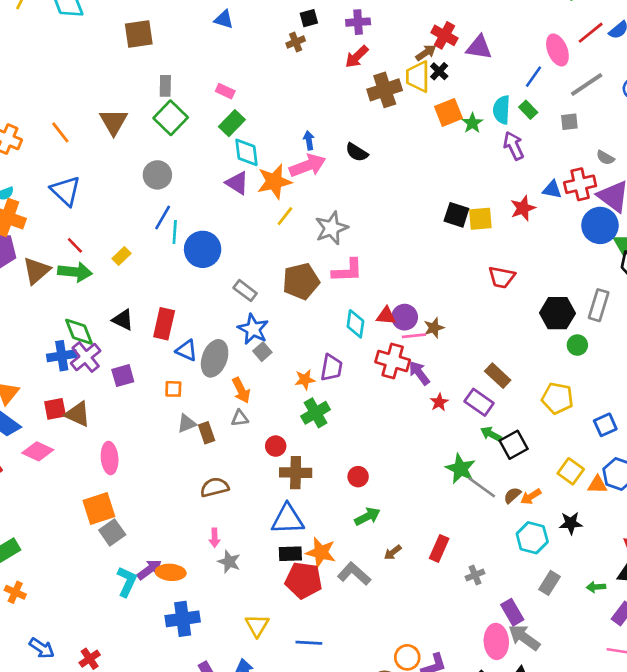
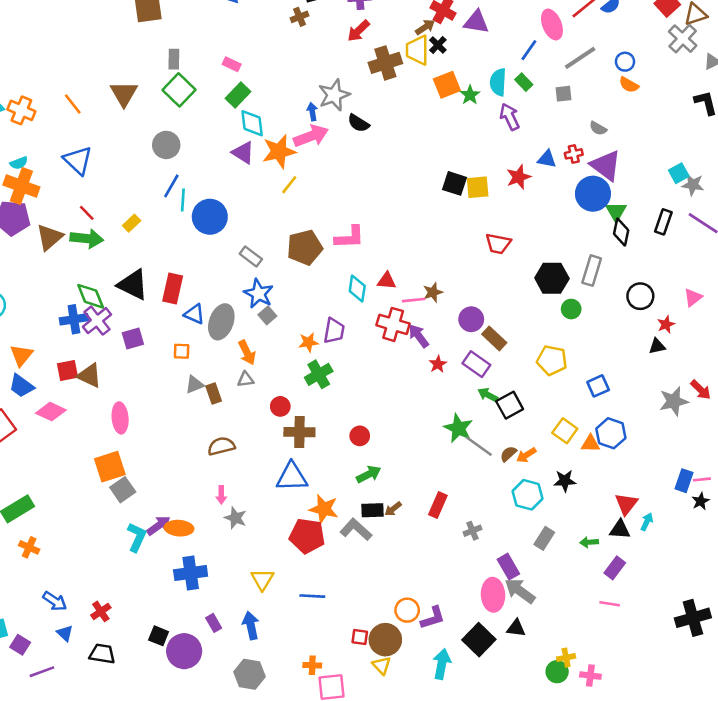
red cross: (580, 184) -> (574, 154), size x0.6
gray star: (331, 228) -> (334, 95), moved
purple circle: (405, 317) -> (471, 319), moved
black triangle: (123, 320) -> (133, 285), size x1.5
black rectangle: (290, 554) -> (373, 510), moved

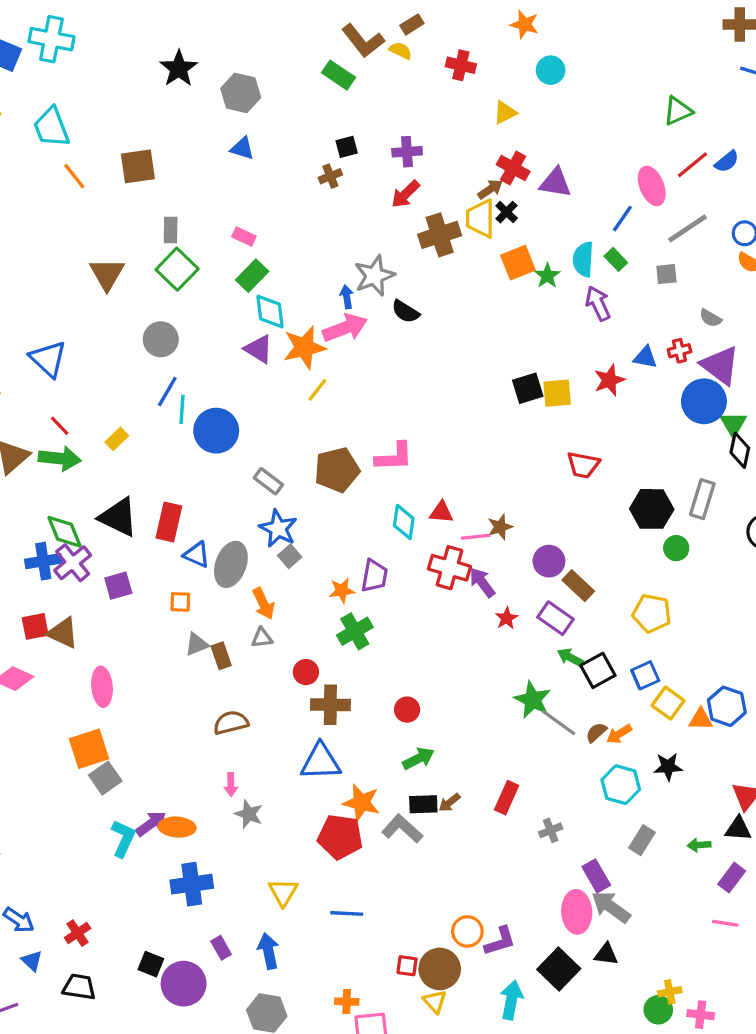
orange line: (73, 104) -> (74, 176), moved
black square: (455, 183) -> (528, 388), turned -35
blue square: (598, 386) -> (645, 675), moved

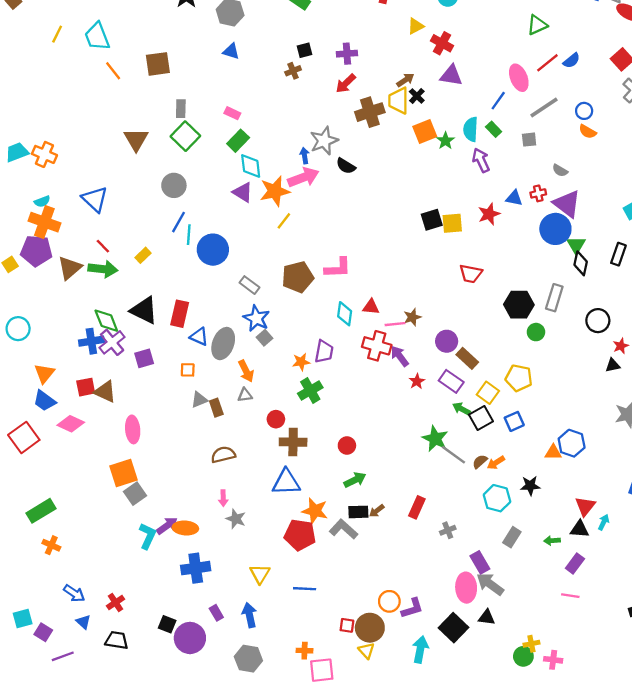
red cross: (513, 168) -> (442, 43), moved
yellow square: (668, 703) -> (488, 393), moved

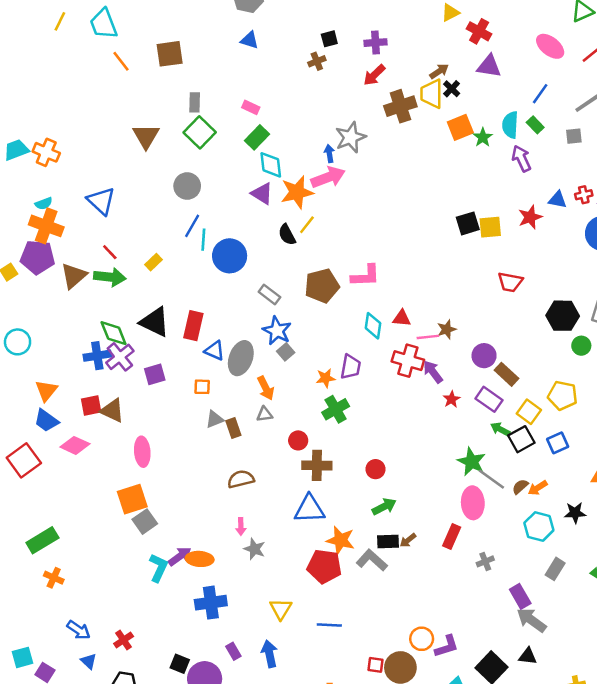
pink ellipse: (519, 78) -> (550, 46), moved, turned -30
black semicircle: (346, 166) -> (287, 235), moved, turned 30
pink ellipse: (466, 588) -> (473, 503), moved

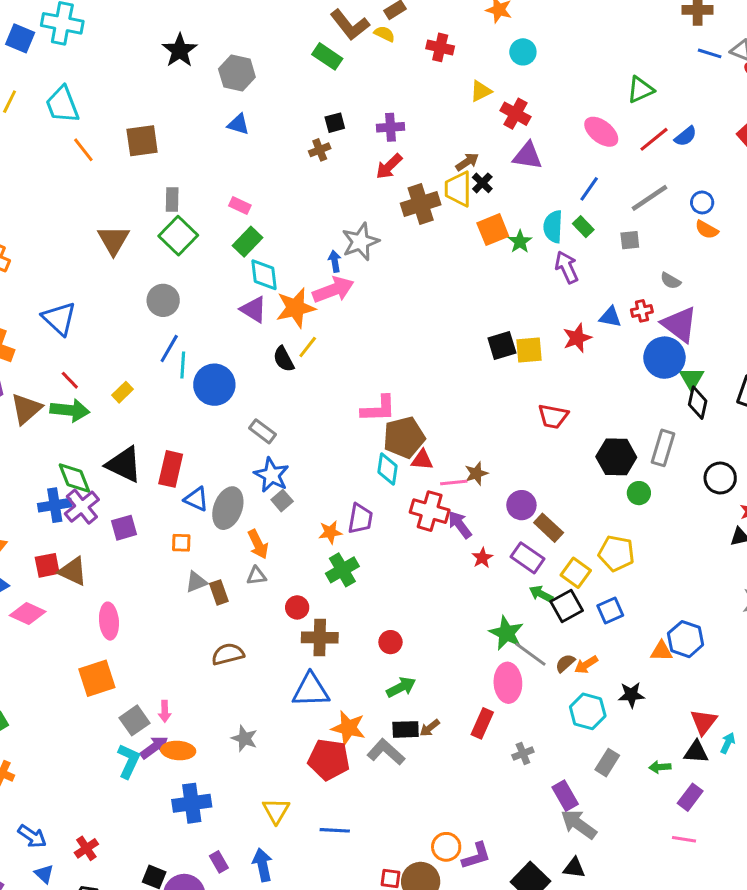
brown pentagon: (322, 286) -> (404, 437), moved
gray square: (145, 522) -> (135, 720), moved
pink arrow: (241, 527) -> (165, 711), moved

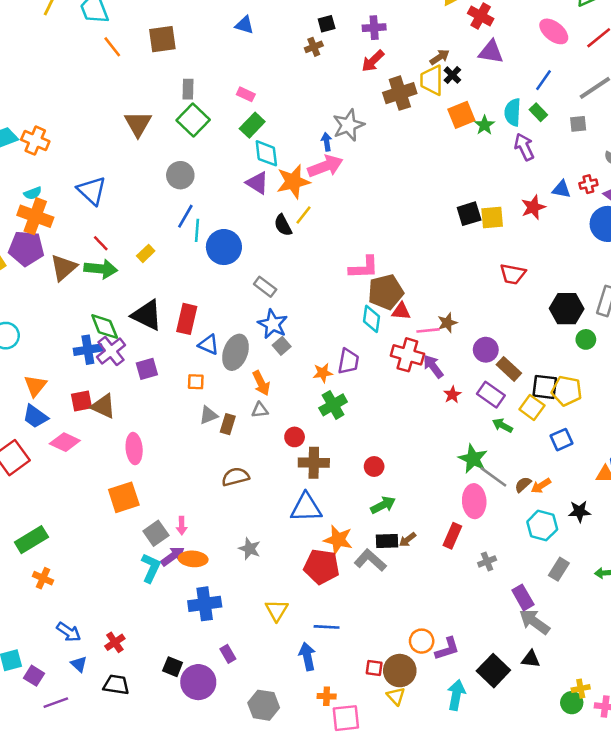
brown rectangle: (219, 592) -> (228, 424), turned 36
black square: (567, 606) -> (545, 387), moved, turned 36
blue arrow: (263, 865) -> (307, 656), moved

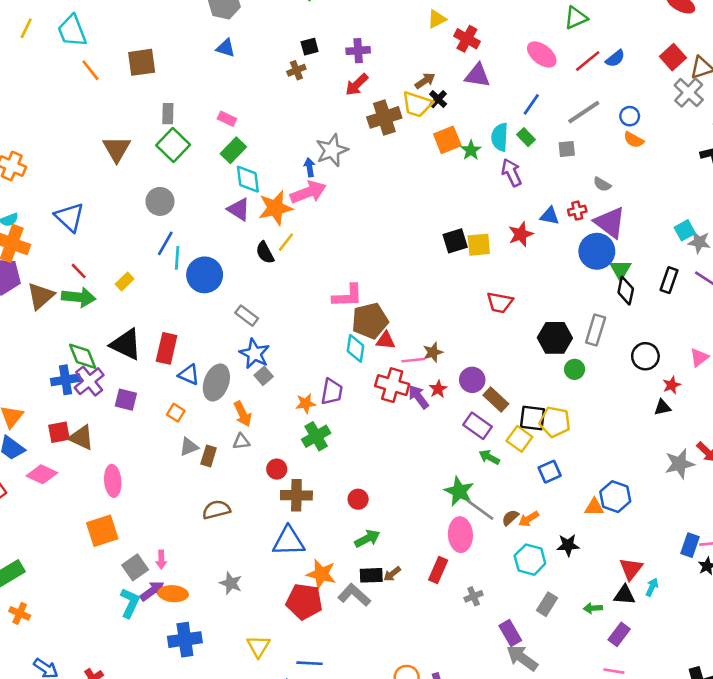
yellow trapezoid: (432, 80) -> (417, 104), turned -72
purple square: (147, 369) -> (126, 400), turned 30
orange square: (196, 382) -> (176, 413), turned 30
red star: (452, 395) -> (438, 389), moved

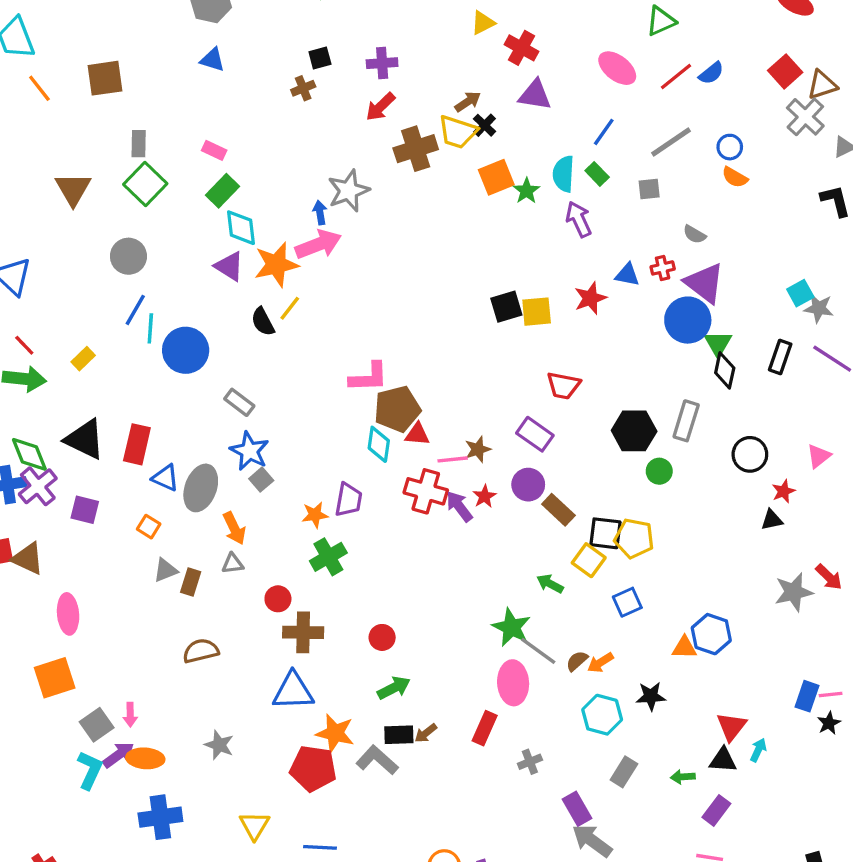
purple rectangle: (477, 426) -> (535, 434), moved

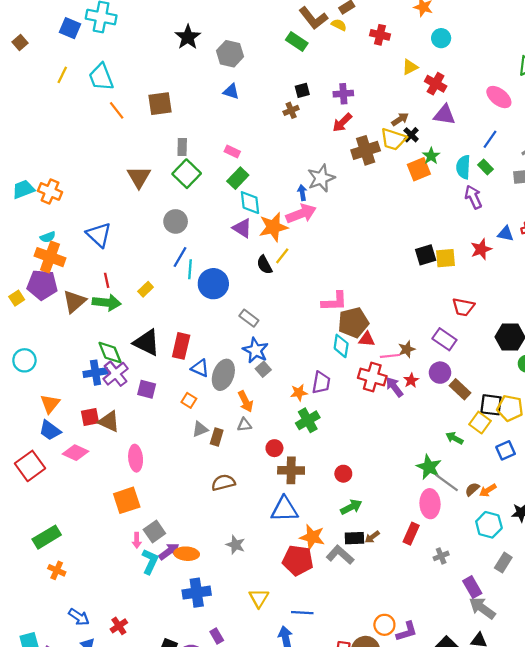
green star: (527, 191) -> (431, 156), moved
red line: (24, 345) -> (107, 280), turned 32
pink arrow: (130, 715) -> (137, 540), moved

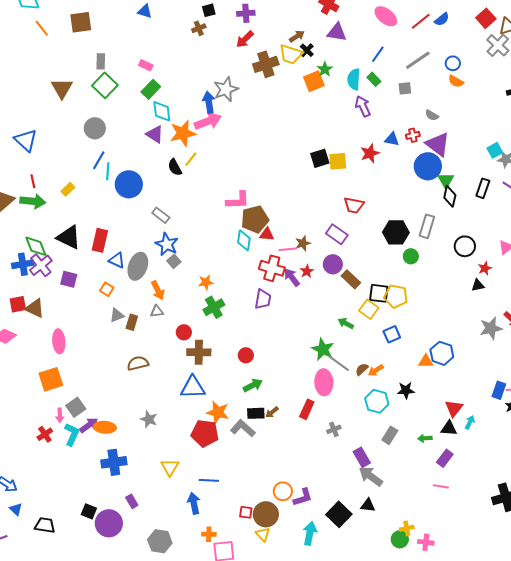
blue arrow: (302, 193) -> (209, 102), size x1.5
purple trapezoid: (321, 383) -> (263, 299), moved
red cross: (119, 626) -> (45, 434), moved

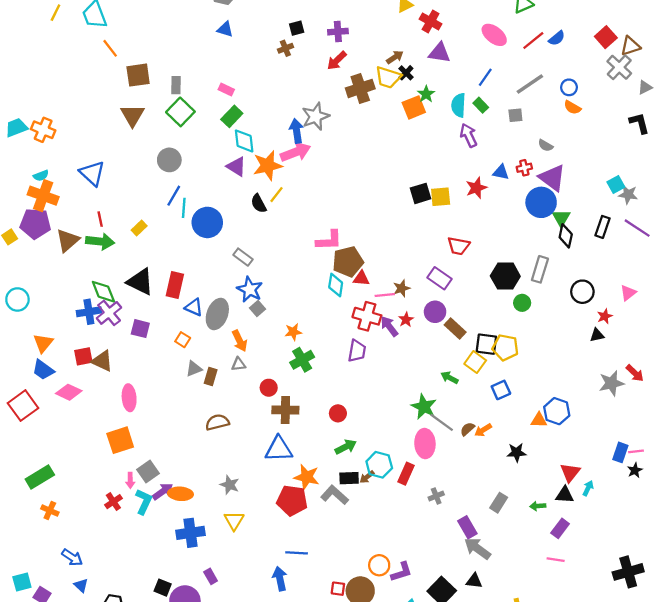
brown square: (81, 22) -> (138, 75), moved
cyan hexagon: (377, 401) -> (379, 465), moved
yellow triangle: (170, 467) -> (234, 521), moved

